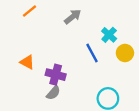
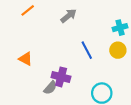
cyan cross: (109, 35) -> (120, 28), moved, turned 32
purple cross: (56, 75) -> (61, 77), moved

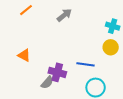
cyan cross: (120, 28) -> (113, 26), turned 32
blue line: (87, 50) -> (85, 64), moved, turned -54

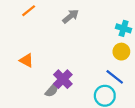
blue line: (85, 64) -> (115, 77), moved, turned 30
purple cross: (57, 72) -> (63, 79), turned 30

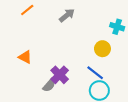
yellow circle: (121, 52) -> (102, 49), moved
blue line: (115, 77) -> (95, 73), moved

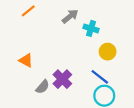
cyan cross: (117, 27) -> (91, 28), moved
gray semicircle: (49, 85) -> (43, 87), moved

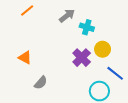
blue line: (100, 77) -> (115, 73), moved
purple cross: (62, 79) -> (82, 58), moved

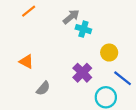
cyan cross: (87, 27) -> (83, 29), moved
purple cross: (82, 58) -> (82, 73), moved

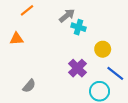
orange triangle: (26, 61) -> (17, 39), moved, turned -32
gray semicircle: (43, 88) -> (29, 86), moved

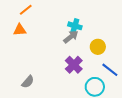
gray arrow: (67, 16) -> (71, 37), moved
orange triangle: (17, 39) -> (20, 30), moved

